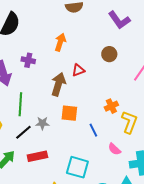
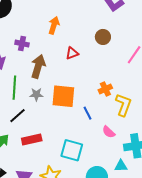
brown arrow: (58, 84) -> (38, 66), moved
orange square: (69, 113) -> (63, 96), size x1.4
gray star: (42, 123) -> (36, 94), moved

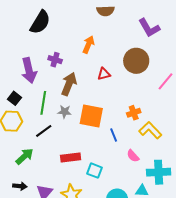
brown circle: (103, 37) -> (136, 61), size x1.6
yellow L-shape: (123, 105) -> (150, 130), turned -70
red rectangle: (32, 139) -> (71, 157), moved
cyan square: (72, 150) -> (94, 171), size x0.7

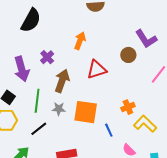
purple L-shape: (149, 28) -> (146, 39), moved
purple cross: (55, 60) -> (47, 57), turned 32
brown circle: (136, 61) -> (128, 55), size x0.6
red triangle: (104, 74) -> (97, 70), size x1.5

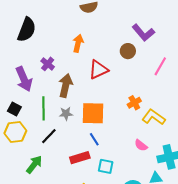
blue line: (109, 130) -> (94, 139), moved

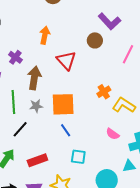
red triangle: (98, 70) -> (66, 61), turned -45
red rectangle: (80, 158) -> (37, 160), moved

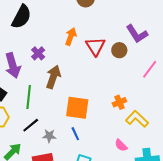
red triangle: (66, 61) -> (95, 46), moved
gray star: (36, 106) -> (49, 136), moved

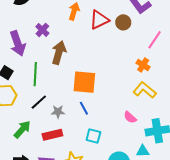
red triangle: (95, 46) -> (99, 20), turned 40
orange cross: (119, 102) -> (143, 65), moved, turned -32

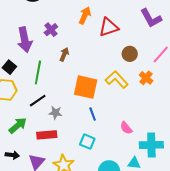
brown circle: (123, 22) -> (130, 54), moved
brown arrow: (59, 53) -> (64, 54), size x0.6
yellow L-shape: (145, 90) -> (117, 80), moved
blue line: (84, 108) -> (93, 114), moved

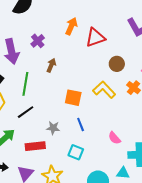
orange square: (86, 87) -> (73, 98), size x0.7
gray star: (55, 113) -> (53, 128), moved

